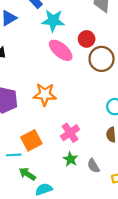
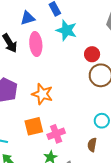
pink ellipse: (61, 50) -> (36, 44), moved, turned 30
orange square: (31, 140) -> (34, 126), moved

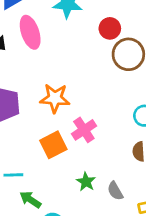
pink cross: (56, 134) -> (84, 130), moved

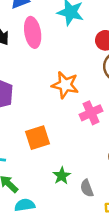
orange star: (55, 98) -> (65, 85), moved
pink cross: (84, 130) -> (91, 113), moved

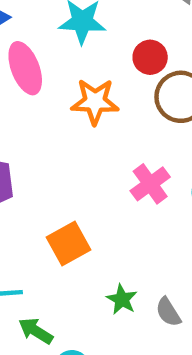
orange star: (65, 85) -> (95, 102), moved

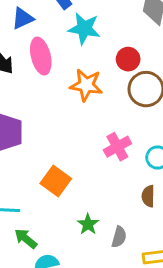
orange square: (69, 243) -> (56, 181), turned -32
gray semicircle: (168, 312) -> (119, 237), turned -140

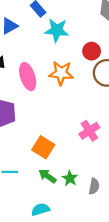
pink ellipse: (41, 56) -> (28, 77), moved
pink cross: (117, 147) -> (89, 131), moved
green arrow: (26, 239) -> (47, 176), moved

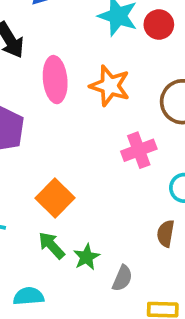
red circle: (92, 51) -> (159, 24), moved
pink cross: (89, 131) -> (139, 150), moved

